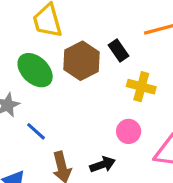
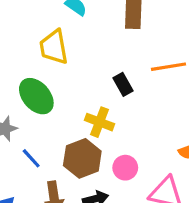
brown hexagon: (81, 61) -> (82, 158), moved
yellow cross: (141, 87) -> (99, 122), moved

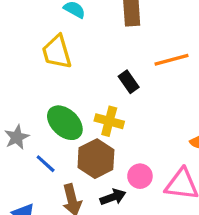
green ellipse: (36, 96) -> (65, 123), moved
pink circle: (125, 168) -> (140, 176), moved

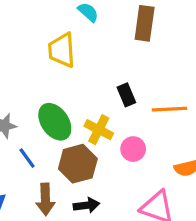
orange line: (171, 60) -> (169, 109), moved
pink circle: (140, 176) -> (133, 149), moved

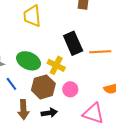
black rectangle: (126, 95) -> (73, 43), size x1.6
green ellipse: (55, 122) -> (29, 61), turned -30
pink circle: (133, 149) -> (70, 89), moved

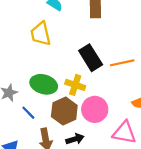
pink circle: (70, 89) -> (95, 109), size x1.5

